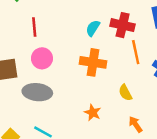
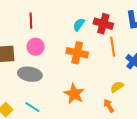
yellow semicircle: (125, 93) -> (117, 87), moved, turned 80
orange star: (93, 113) -> (74, 94), size x1.5

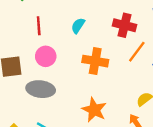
cyan semicircle: (79, 25) -> (78, 26), moved
orange line: (113, 47) -> (137, 52), turned 48

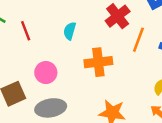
red cross: (124, 25) -> (118, 16), turned -35
red line: (39, 26) -> (26, 31), moved

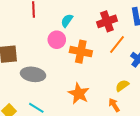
pink circle: (46, 73) -> (57, 40), moved

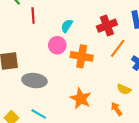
yellow semicircle: (122, 86) -> (124, 89), turned -120

